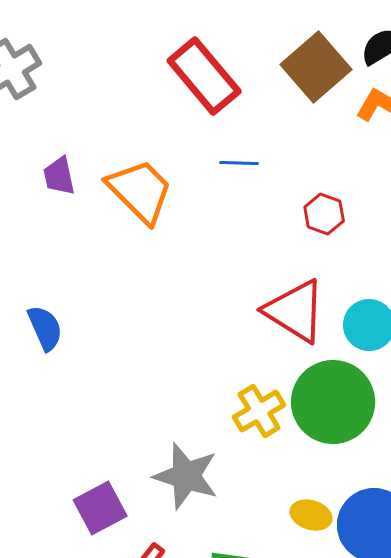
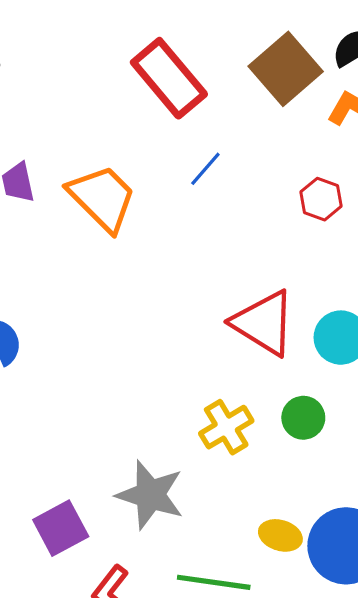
blue line: (239, 163) -> (205, 169), turned -51
red hexagon: (324, 214) -> (321, 199), moved
green circle: (333, 402) -> (303, 418), size x0.5

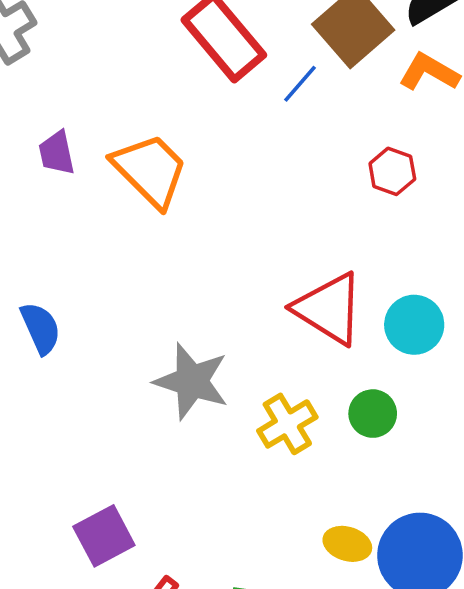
blue line: (205, 169) -> (300, 84), moved
gray star: (150, 495) -> (192, 381), moved

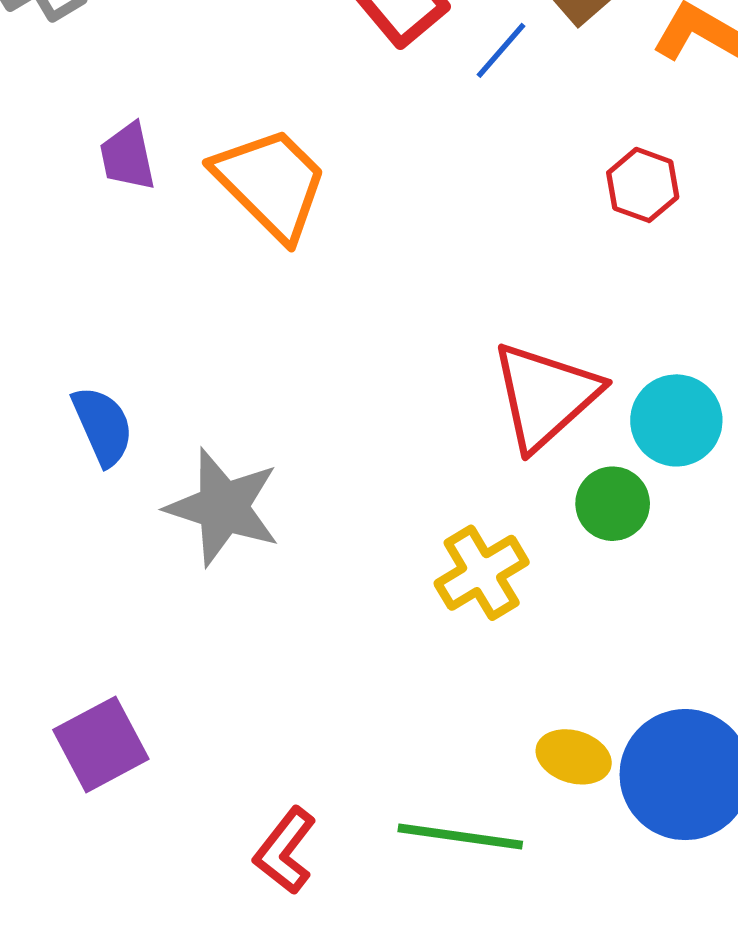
red triangle: (329, 309) -> (545, 396), turned 46
gray star: (192, 381) -> (223, 507), moved
green circle: (373, 414) -> (613, 504), moved
purple square: (104, 536) -> (101, 744), moved

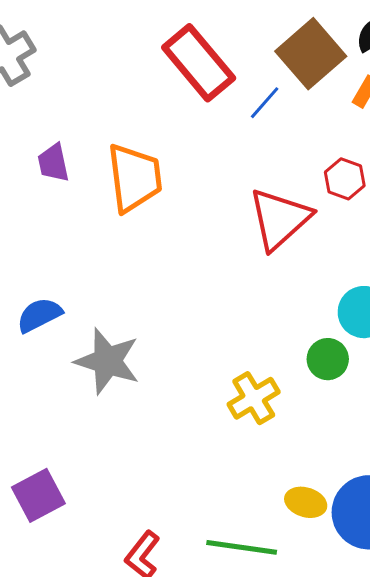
orange trapezoid: (271, 183) -> (134, 178), turned 38
red triangle: (545, 396) -> (280, 219), moved
blue semicircle: (103, 426) -> (39, 315), turned -93

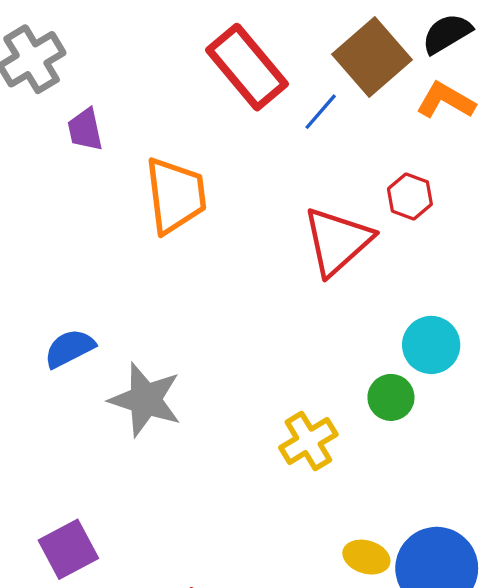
purple trapezoid: (53, 163) -> (85, 130), moved

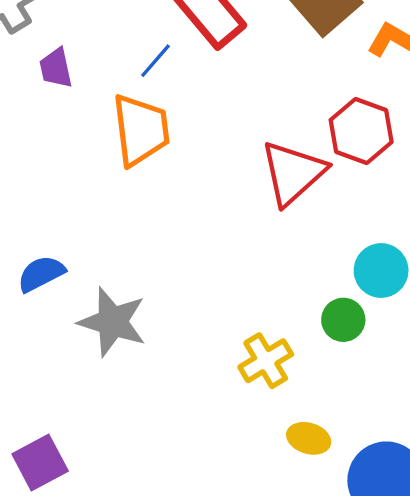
blue line: (321, 112) -> (156, 61), moved
red hexagon: (410, 197) -> (361, 131), size x1.5
yellow ellipse: (366, 557) -> (309, 438), moved

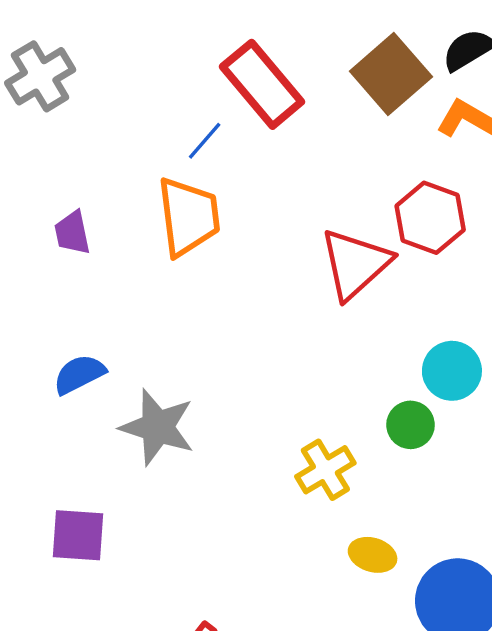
purple trapezoid: (56, 68) -> (72, 233), moved
purple square: (40, 462) -> (78, 535), moved, turned 32

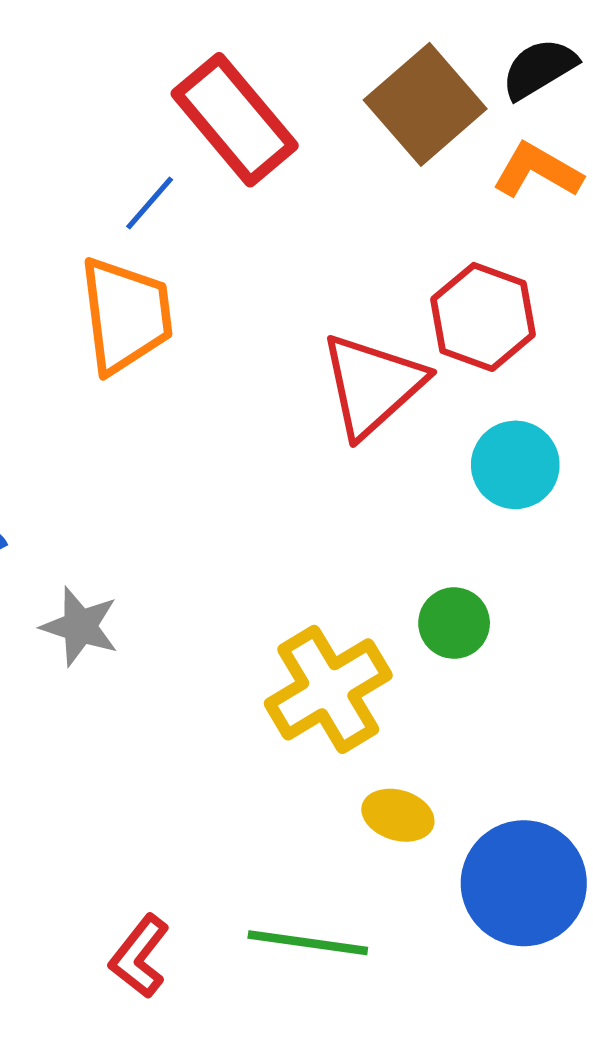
cyan circle: (452, 371) -> (515, 465), moved
gray star: (157, 427) -> (80, 626), size x0.7
yellow cross: (325, 470) -> (328, 689), size x1.4

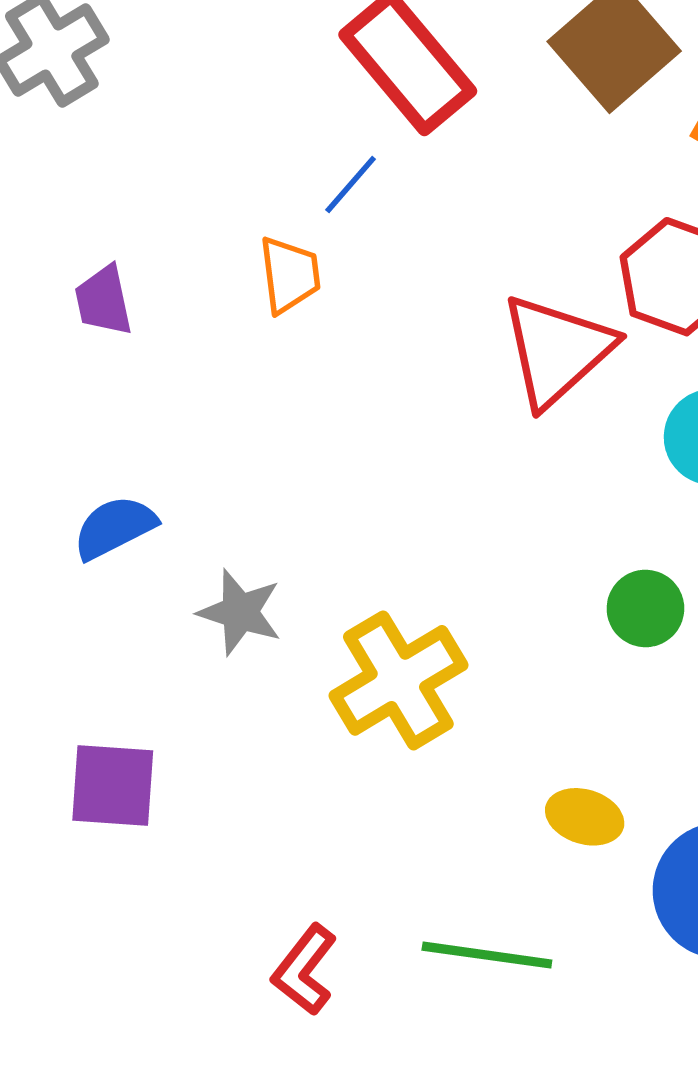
blue line: (150, 203) -> (351, 185), moved
orange trapezoid: (126, 315) -> (290, 275), size x0.6
yellow cross: (328, 689) -> (398, 680), moved

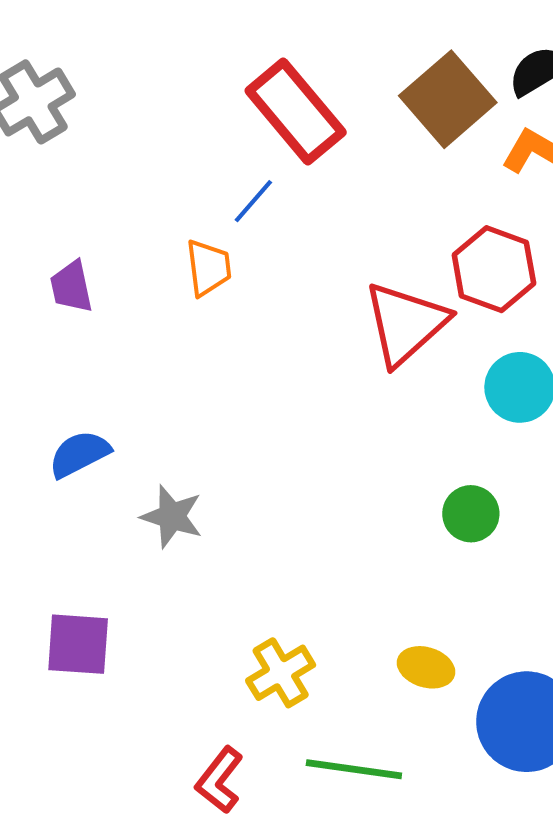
yellow cross: (398, 680) -> (281, 673), moved, size x0.7

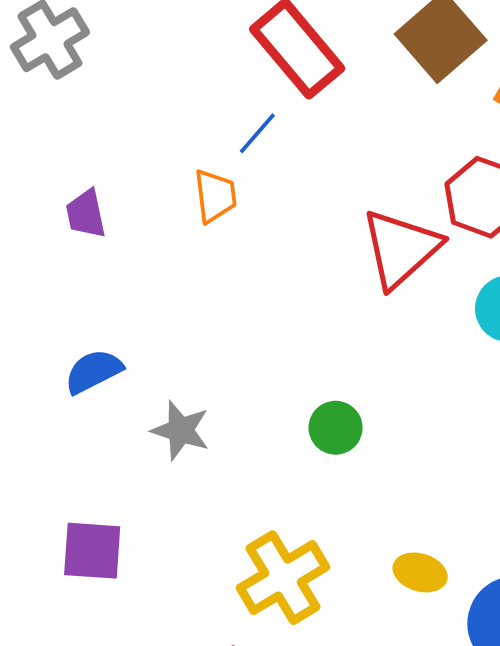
green circle: (471, 514) -> (336, 428), moved
yellow cross: (281, 673) -> (283, 578), size x1.4

